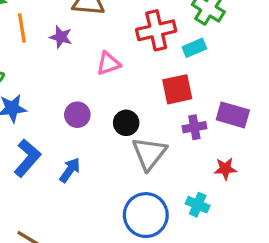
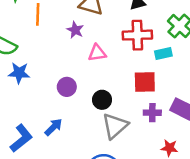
purple star: (61, 37) -> (75, 30), moved
blue L-shape: (27, 158) -> (21, 138), moved

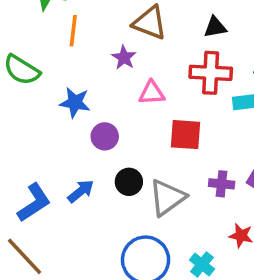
blue star: (19, 73) -> (75, 103), moved
red square: (145, 82) -> (186, 135), moved
black circle: (102, 100) -> (129, 182), moved

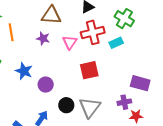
pink triangle: (152, 93) -> (70, 42), moved, turned -35
blue star: (75, 103) -> (24, 71), turned 30
purple cross: (222, 184) -> (124, 102), moved

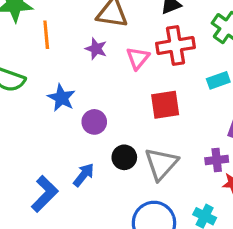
cyan rectangle: (116, 43) -> (218, 80), moved

